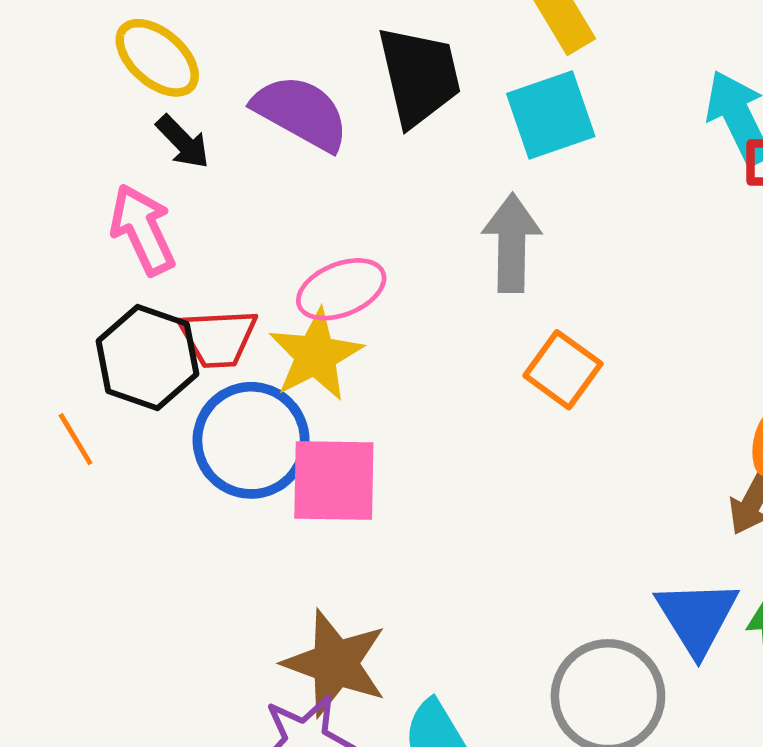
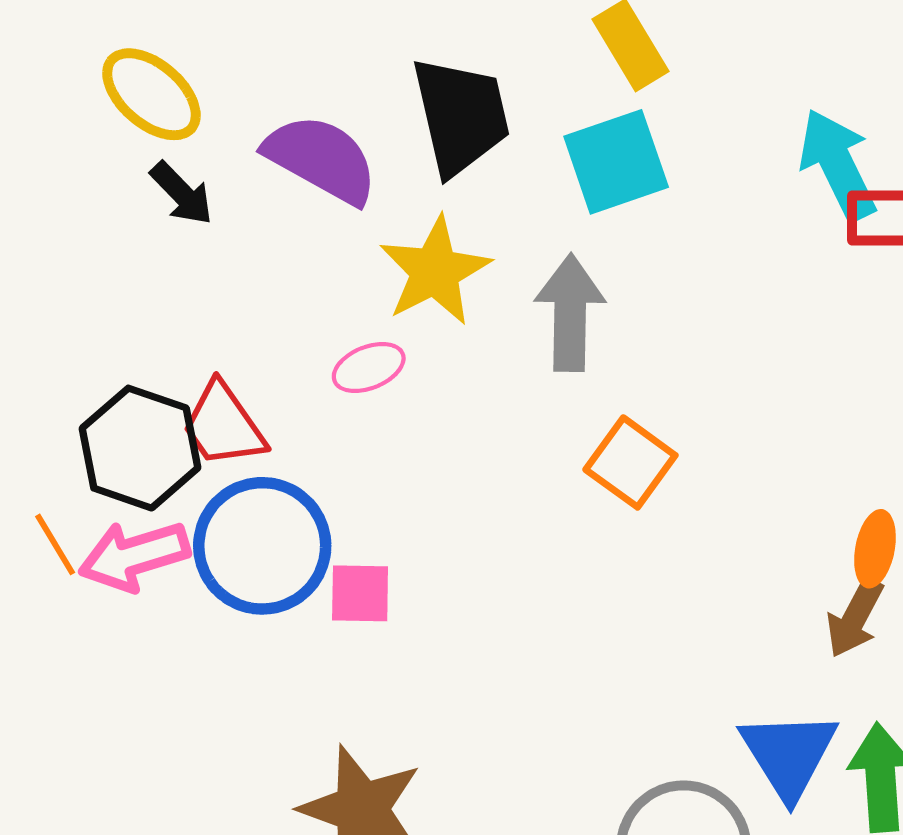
pink arrow: (143, 230) -> (134, 556), moved, turned -82
pink ellipse: (341, 289) -> (369, 367), size x0.7
red trapezoid: (218, 338) -> (223, 425), turned 58
yellow star: (316, 355) -> (435, 271), moved
pink square: (334, 481) -> (360, 593), size x0.6

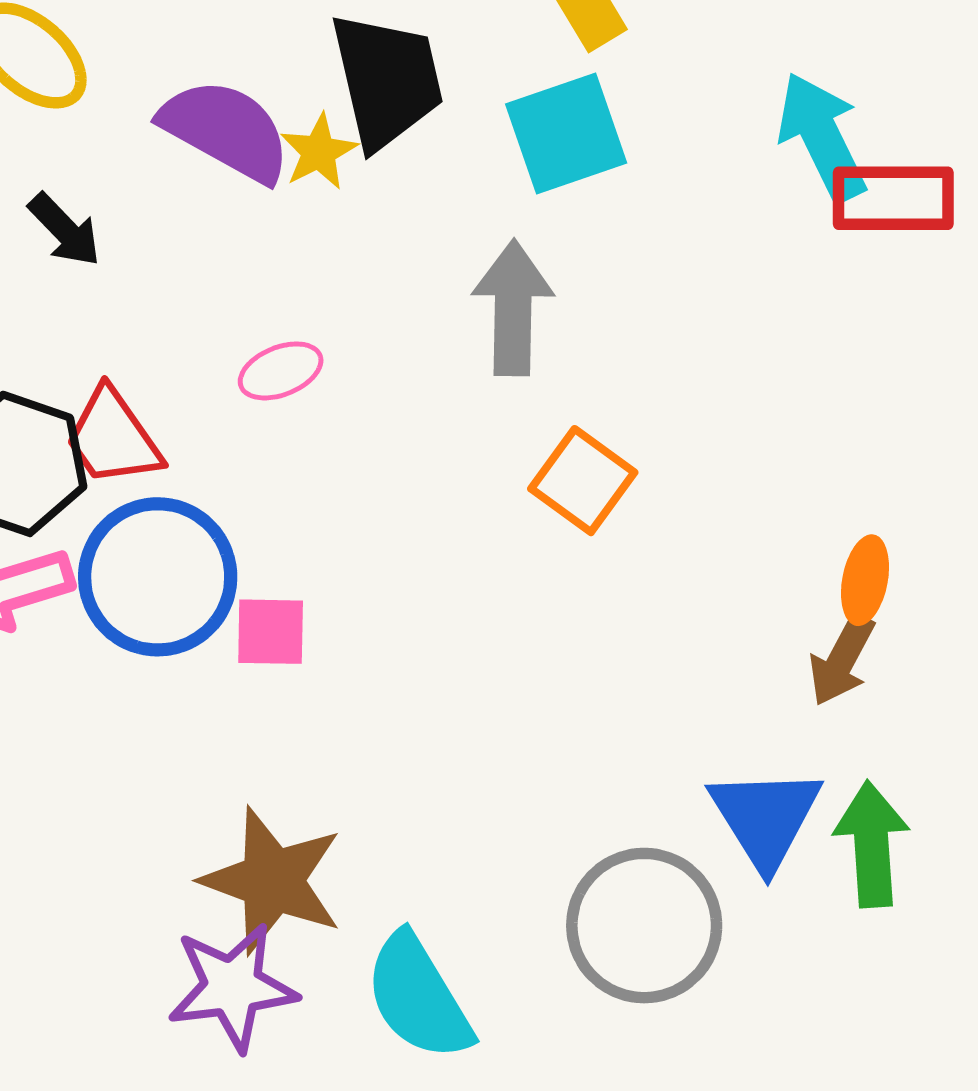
black arrow: (182, 193) -> (65, 230), moved
yellow star: (435, 271) -> (319, 152), moved, size x0.6

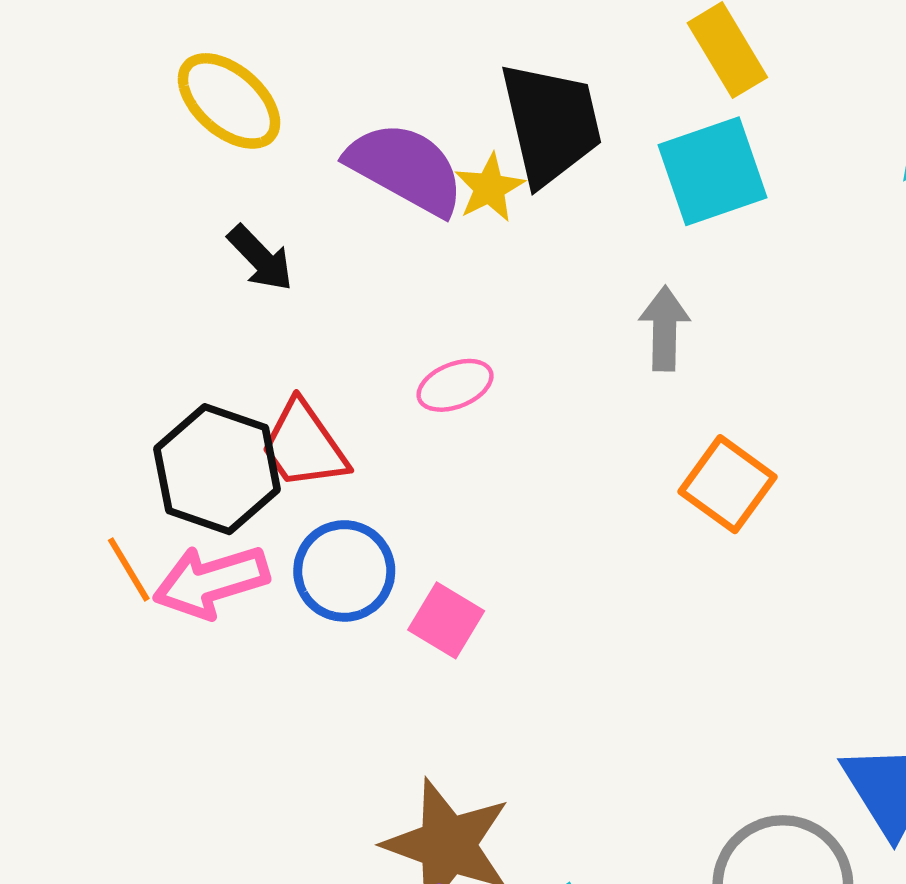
gray arrow: (513, 308) -> (665, 328), size x0.7
blue circle: (158, 577) -> (344, 571), size x0.7
pink square: (271, 632) -> (446, 620), turned 30

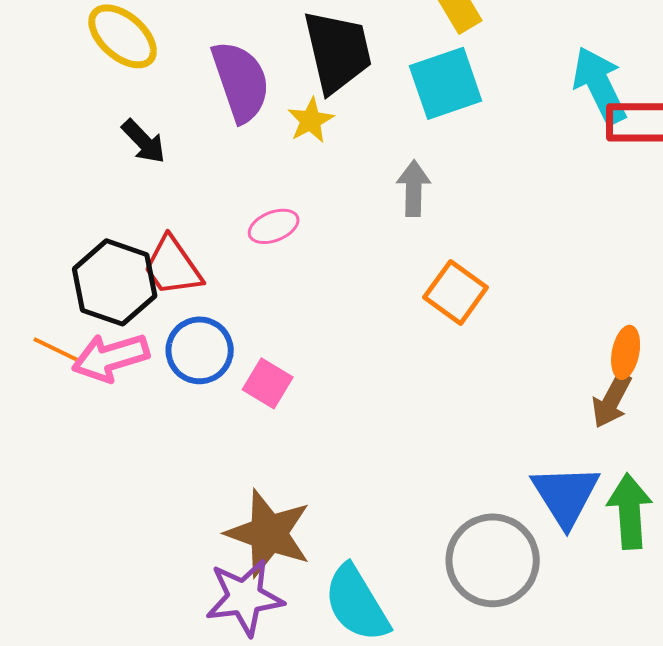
purple semicircle: (406, 168) -> (241, 81), turned 42
yellow star: (489, 188) -> (311, 120), moved
orange line: (129, 569) -> (56, 349), turned -33

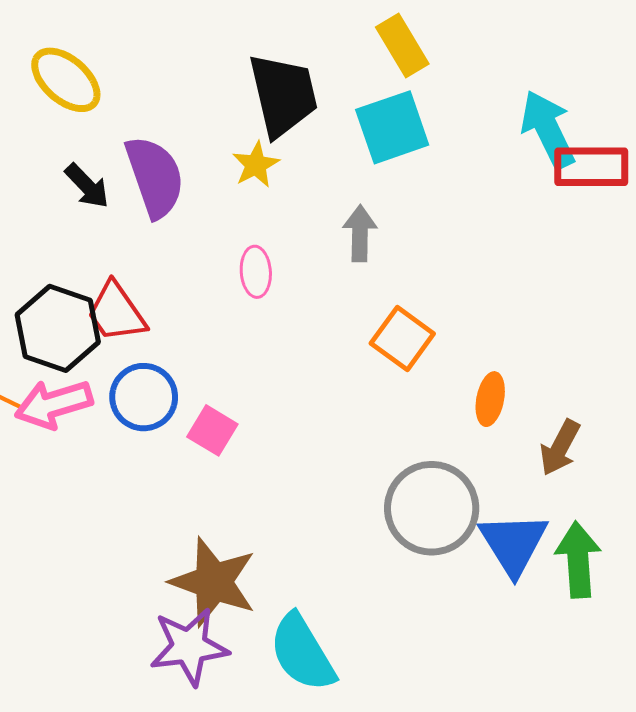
purple semicircle: (241, 81) -> (155, 177), moved
pink ellipse: (274, 226) -> (256, 272), moved, turned -72
orange ellipse: (626, 352) -> (490, 399), moved
gray circle: (493, 560) -> (432, 508), moved

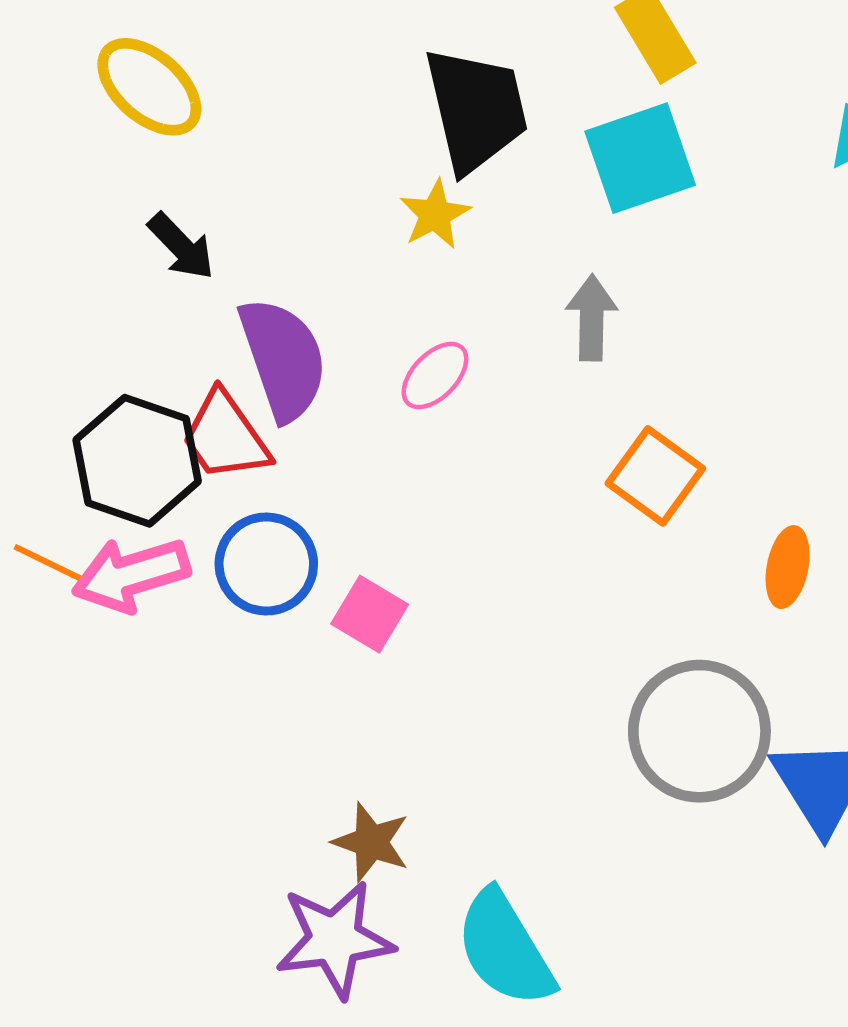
purple semicircle: (155, 177) -> (283, 359), moved
pink ellipse: (256, 272) -> (435, 376), turned 48
brown star: (213, 582) -> (371, 842), size x0.6

